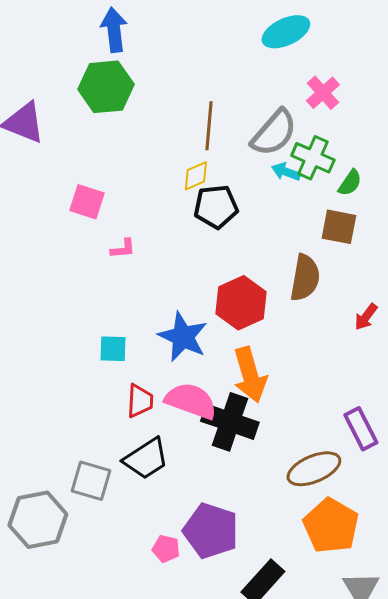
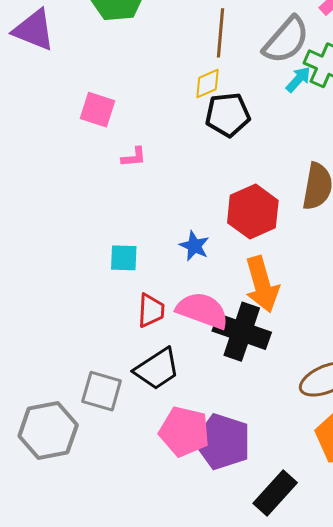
cyan arrow: (286, 172) -> (298, 79), turned 112
blue star: (183, 337) -> (194, 246), size x0.6
pink pentagon: (166, 549) -> (184, 431), moved, size x1.8

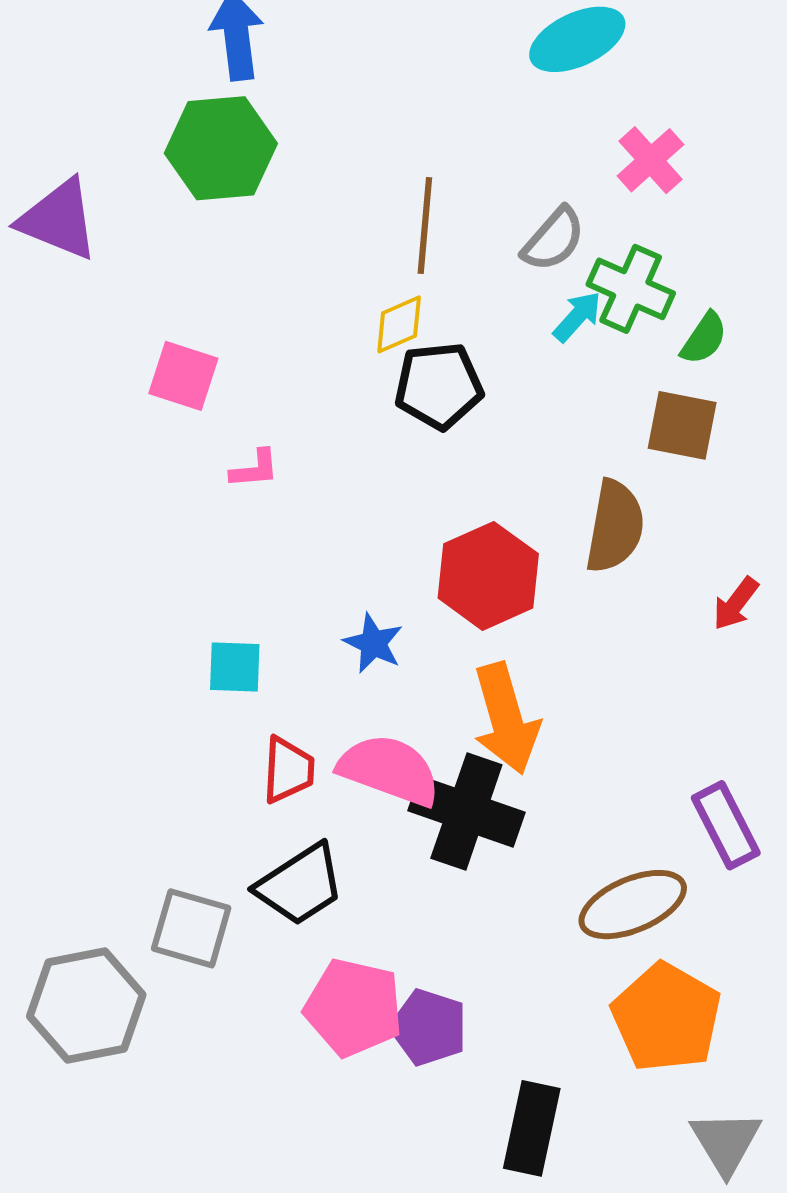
gray semicircle: (286, 40) -> (554, 239), size x0.7
purple pentagon: (223, 442) -> (429, 1027), size x0.7
black rectangle: (275, 493) -> (532, 1128), turned -30

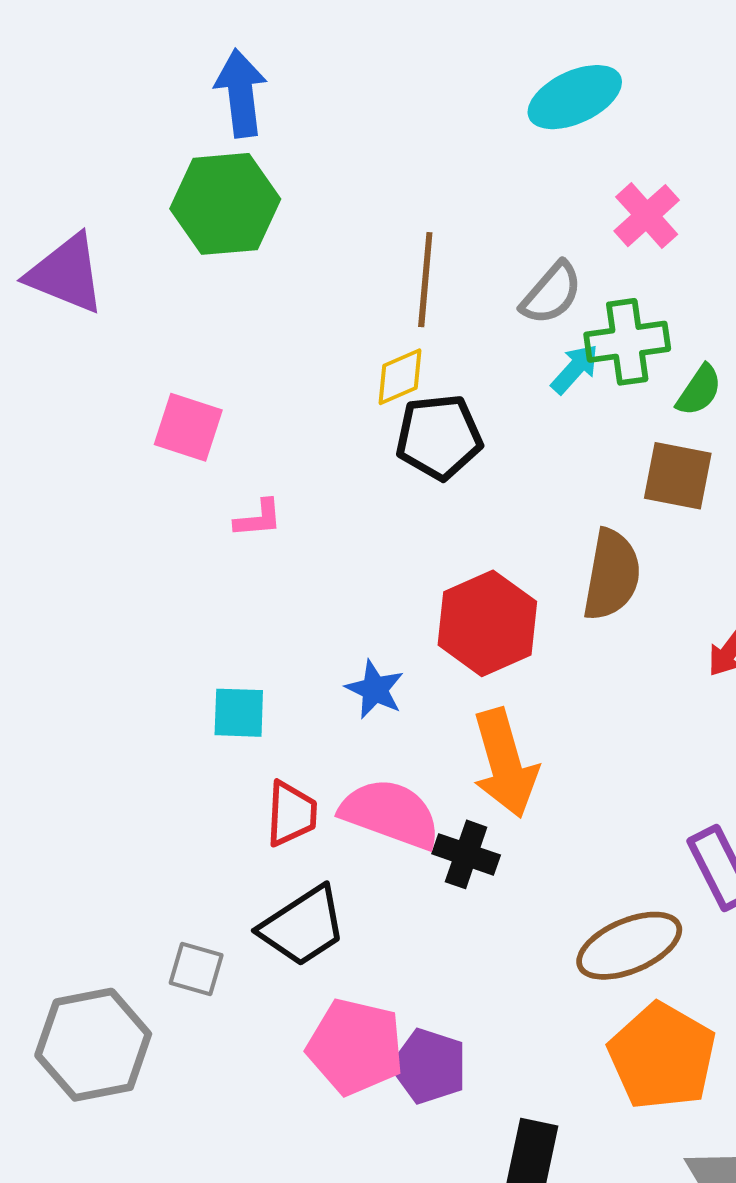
green cross: (631, 289) -> (627, 342), turned -32
black cross: (466, 812) -> (466, 854), size x0.6
gray square: (191, 928) -> (196, 969), size x0.7

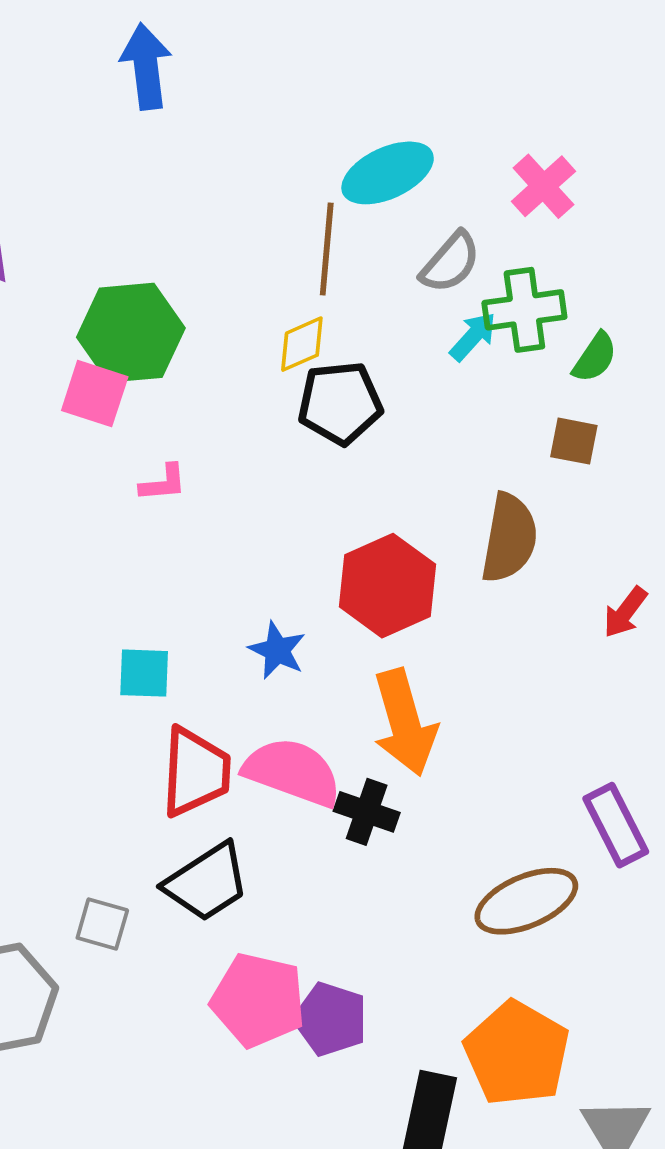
cyan ellipse: (575, 97) -> (388, 173), moved
green hexagon: (225, 204) -> (131, 333), moved
brown square: (678, 476) -> (574, 441), size x0.7
red trapezoid: (291, 814) -> (195, 772), size x1.4
orange pentagon: (662, 1056) -> (517, 1053), moved

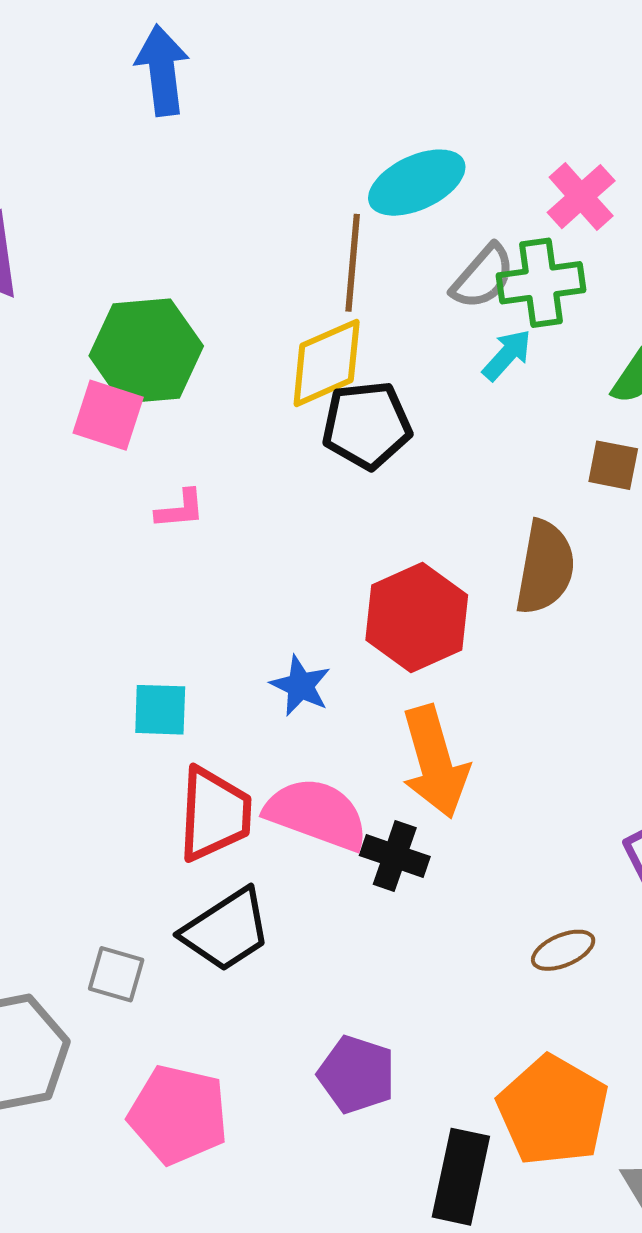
green cross: (524, 310) -> (541, 283), moved
yellow diamond: (302, 344) -> (327, 363), size x1.5
brown ellipse: (526, 901) -> (563, 950), size x0.6
pink pentagon: (258, 1000) -> (178, 1115), moved

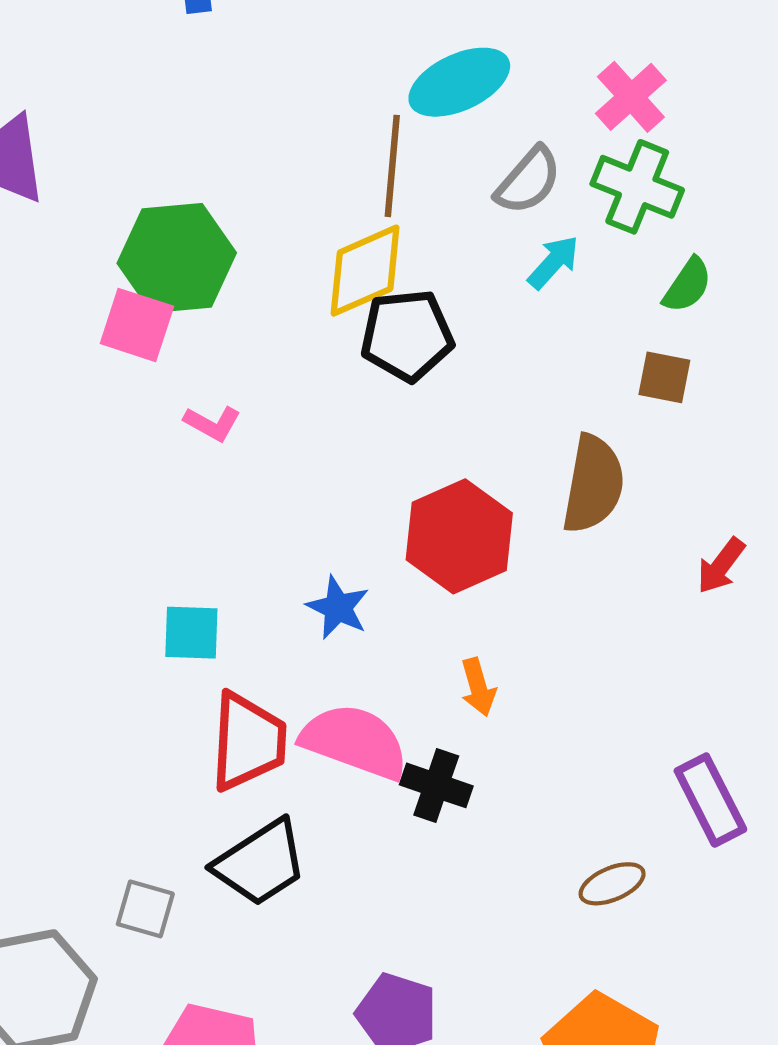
green cross: (541, 283) -> (637, 187), moved, turned 30
pink L-shape: (180, 509) -> (212, 423), turned 34
orange arrow: (435, 762) -> (478, 687), size x0.5

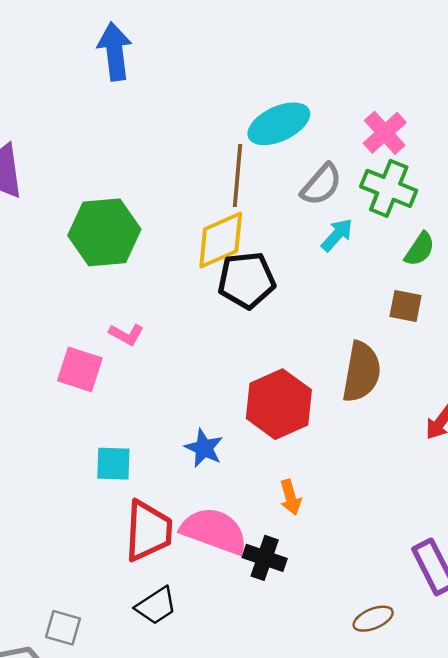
pink square: (137, 325) -> (80, 369), moved
black trapezoid: (260, 863) -> (156, 606), size x0.7
gray square: (145, 909) -> (63, 628), moved

